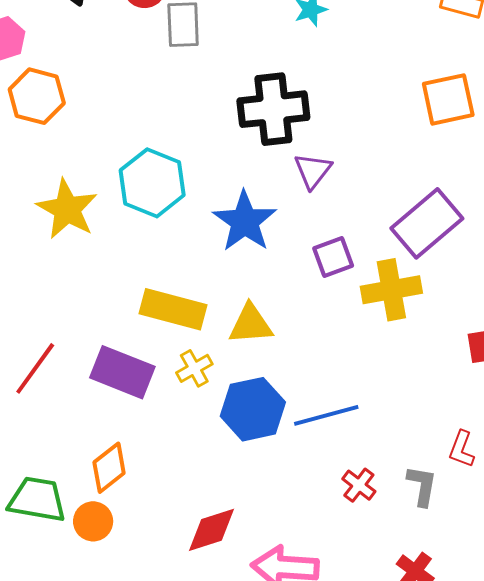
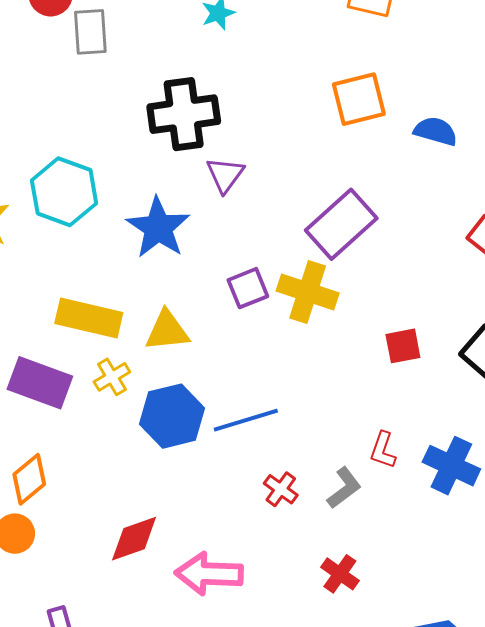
purple square: (333, 257) -> (248, 288), moved
yellow cross: (391, 290) -> (308, 292), turned 30
gray L-shape: (422, 486) -> (344, 488), turned 45

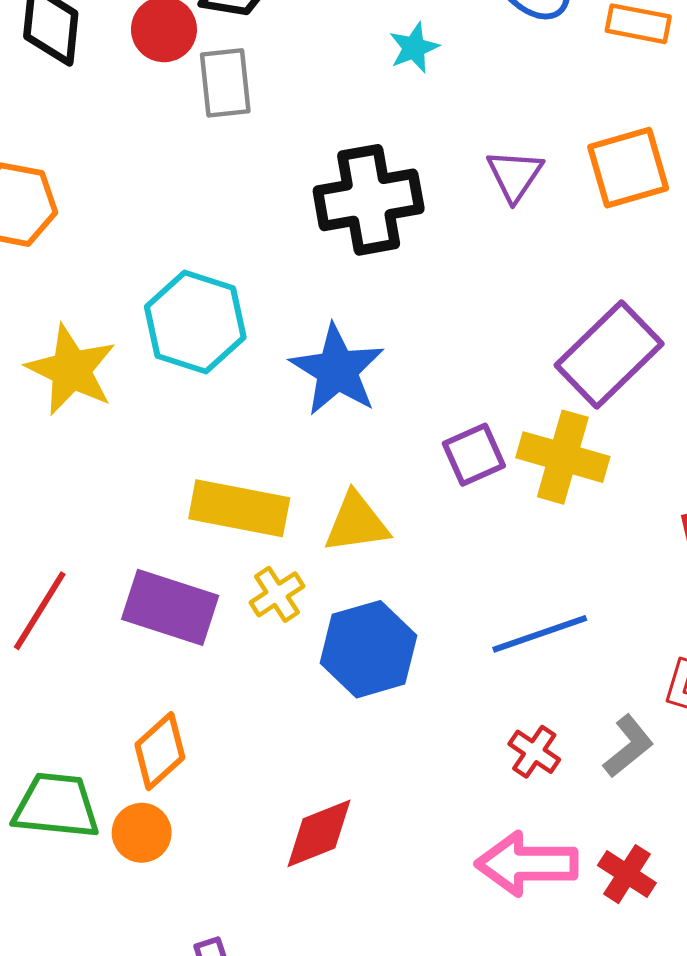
purple triangle: (225, 175) -> (515, 175), moved
blue line: (246, 420) -> (540, 634), moved
pink arrow: (209, 574) -> (527, 864), moved

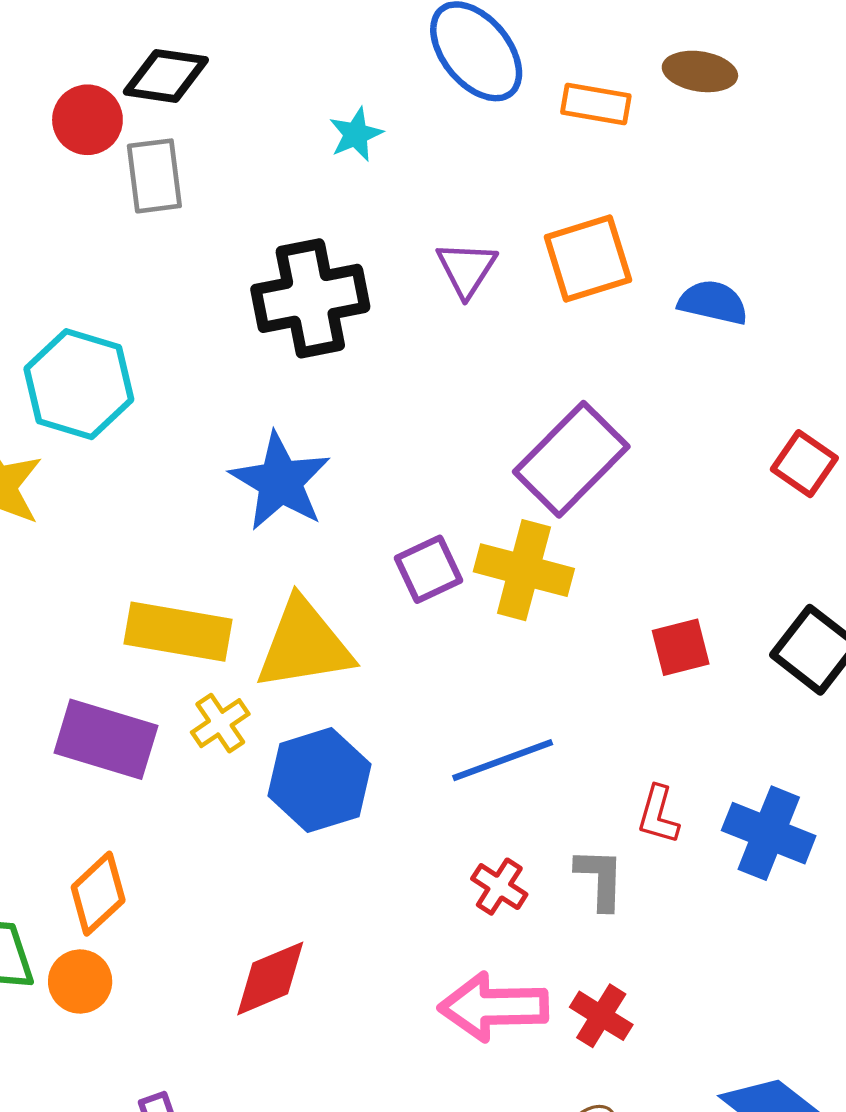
cyan hexagon: (195, 322) -> (79, 384), moved
yellow triangle: (356, 523) -> (304, 645), size x1.4
gray L-shape: (628, 746) -> (600, 879), turned -48

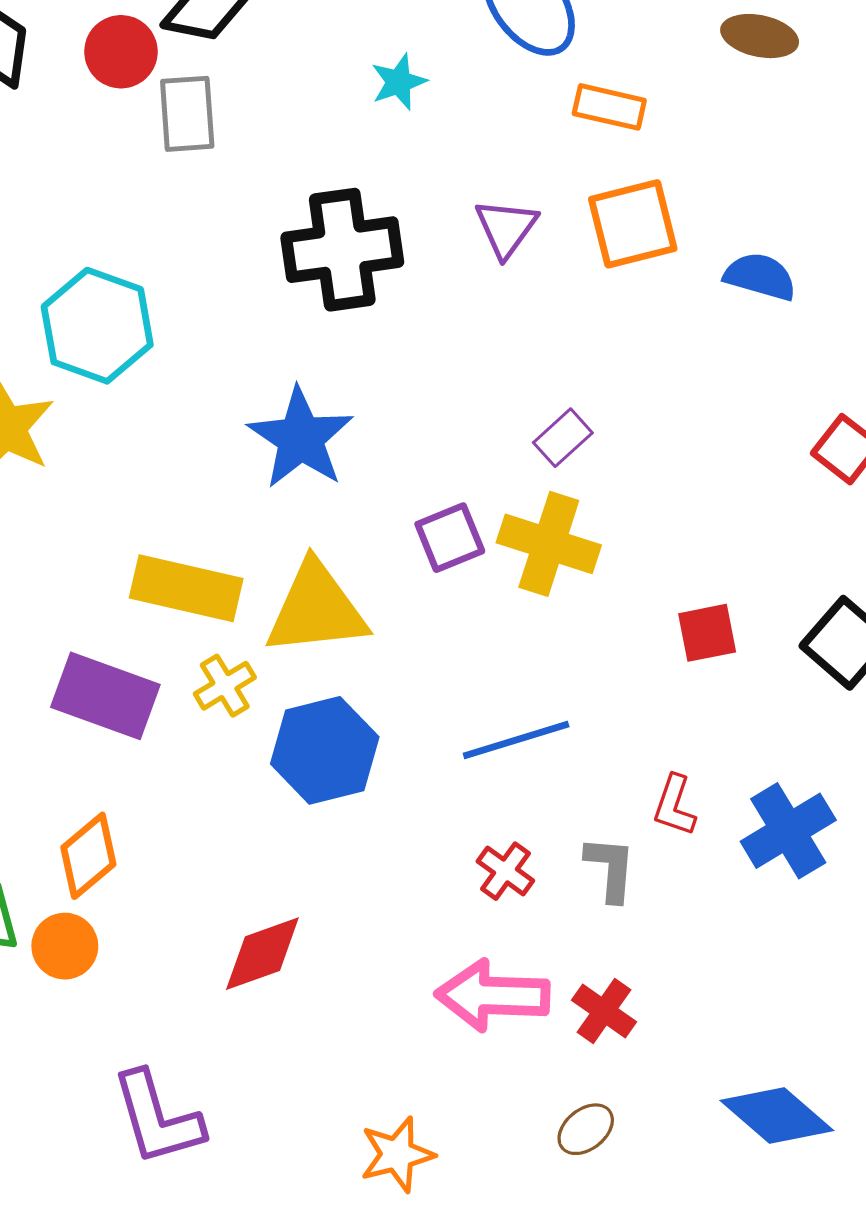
orange rectangle: (596, 104) -> (609, 107), moved
purple rectangle: (571, 459) -> (563, 438), moved, size x0.5
blue cross: (769, 833) -> (788, 831), turned 34

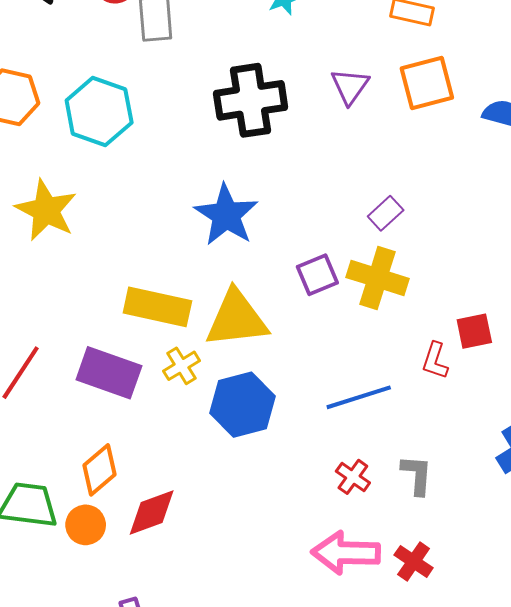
cyan hexagon: (97, 326) -> (99, 111), moved
red L-shape: (674, 805) -> (435, 361), moved
red diamond: (262, 954) -> (152, 512), moved

